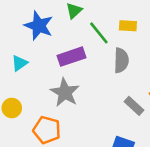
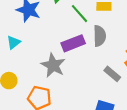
purple rectangle: (71, 57) -> (73, 43), moved

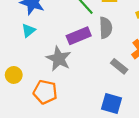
cyan triangle: (14, 42) -> (28, 30), moved

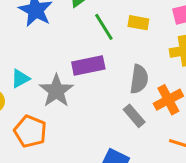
gray semicircle: (106, 28) -> (139, 79), moved
cyan triangle: (28, 30) -> (20, 79), moved

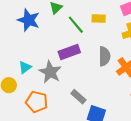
gray rectangle: (134, 116) -> (78, 97), moved

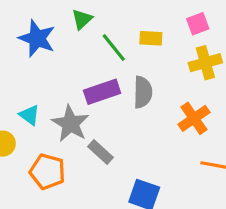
gray semicircle: (104, 56) -> (143, 92), moved
cyan triangle: (25, 67) -> (30, 115), turned -48
gray rectangle: (78, 97) -> (101, 152), moved

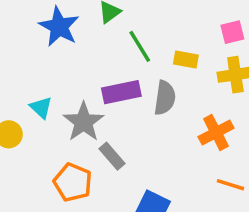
yellow rectangle: (151, 38) -> (186, 59), moved
orange pentagon: (47, 172) -> (73, 182), moved

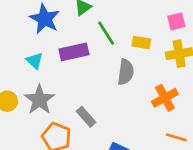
purple rectangle: (121, 92) -> (74, 52), moved
cyan triangle: (41, 107) -> (35, 61), moved
gray star: (84, 122) -> (39, 100), moved

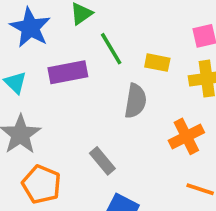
gray rectangle: (86, 117) -> (102, 161), moved

